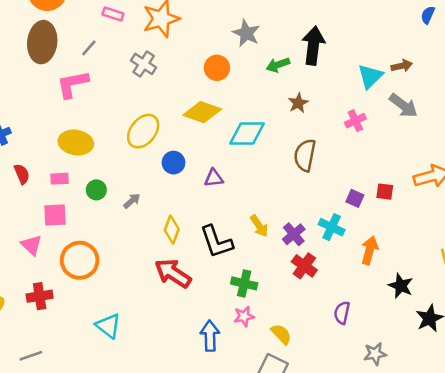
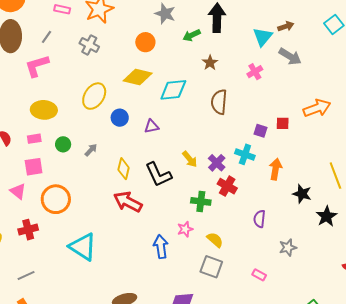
green cross: (244, 283) -> (201, 201), moved
cyan triangle: (108, 326) -> (83, 247), size x1.4

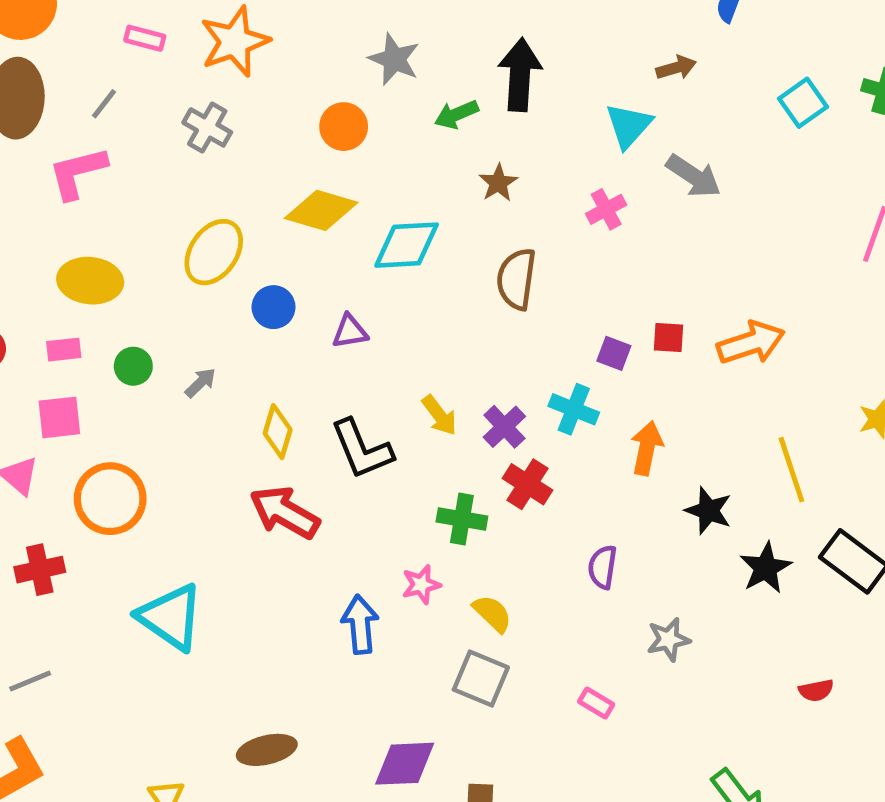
brown arrow: (286, 26) -> (676, 68), moved
orange arrow: (317, 108) -> (751, 343), moved

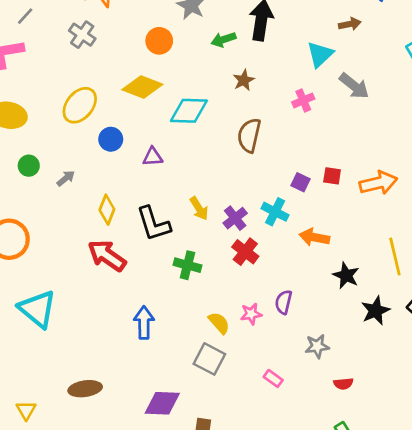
orange arrow: (647, 448) -> (314, 237), turned -96
green cross: (462, 519) -> (188, 265), moved
pink star: (421, 585) -> (251, 314), moved
red semicircle: (816, 690) -> (343, 384), moved

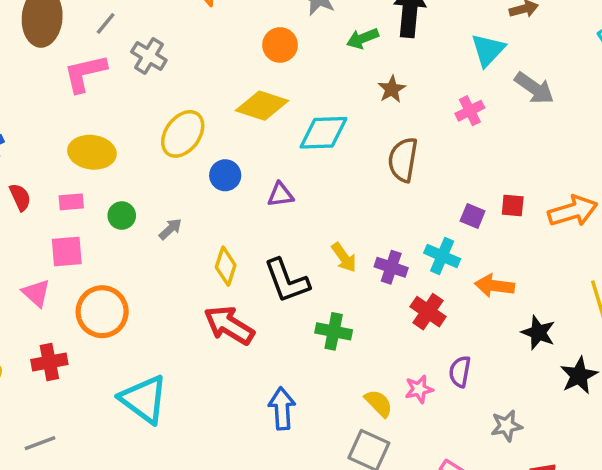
gray cross: (82, 35) -> (149, 56), moved
purple cross: (235, 218) -> (391, 267), turned -30
red cross: (245, 252) -> (428, 312), moved

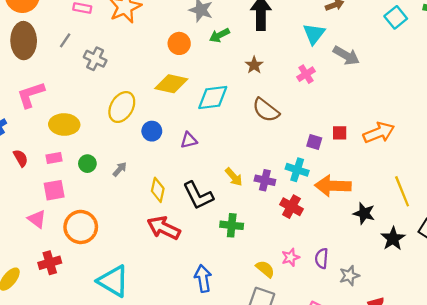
green arrow: (363, 38) -> (219, 35), moved
pink L-shape: (85, 73) -> (31, 95), moved
brown semicircle: (403, 160) -> (266, 110), turned -56
orange arrow: (495, 286) -> (333, 186), size x1.4
purple semicircle: (460, 372) -> (322, 258), moved

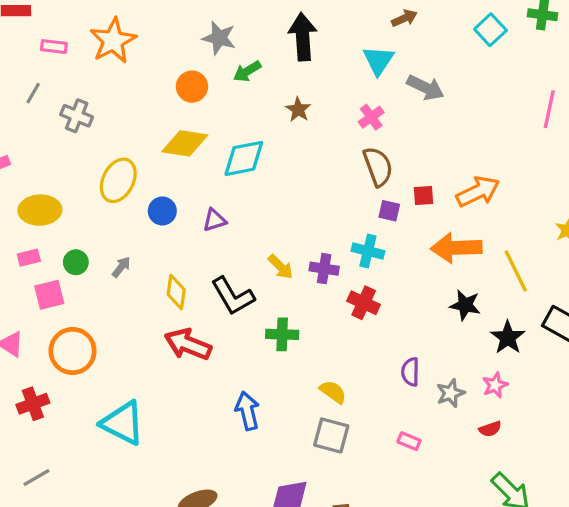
brown semicircle: (266, 110) -> (378, 167), moved, turned -144
orange arrow: (333, 186) -> (456, 248), moved
pink square: (54, 190) -> (49, 295), moved
pink star: (291, 257) -> (495, 385), moved

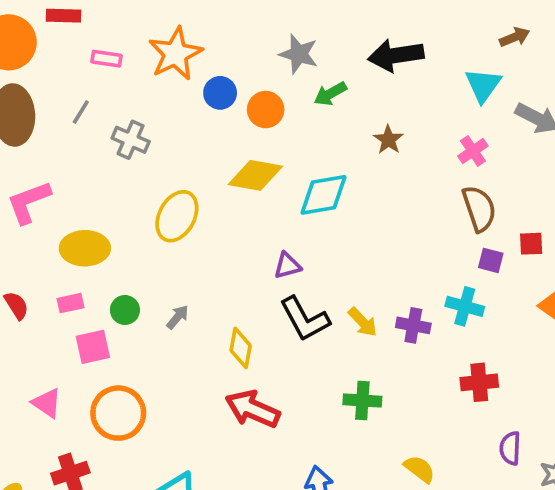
black arrow: (303, 37) -> (396, 55), turned -96
blue circle: (162, 211) -> (220, 93), moved
black L-shape: (233, 296) -> (305, 319), moved
red cross: (364, 303) -> (479, 382), moved, turned -32

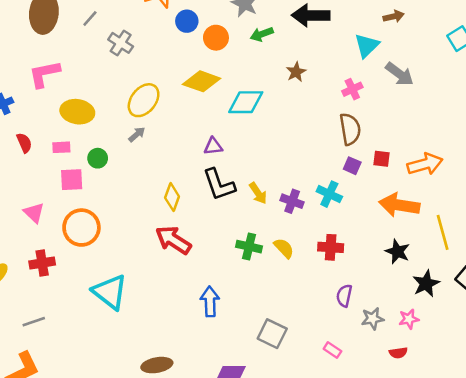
gray arrow: (178, 317) -> (137, 134), moved
yellow semicircle: (420, 469) -> (284, 248), moved

